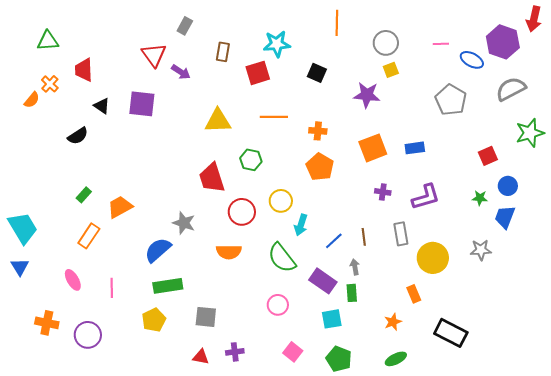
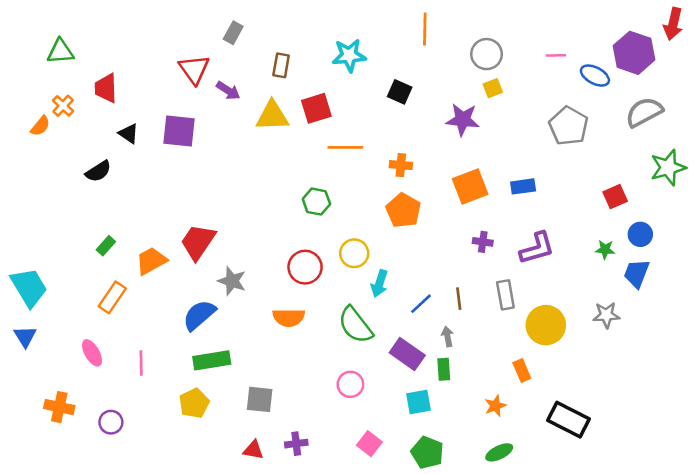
red square: (258, 73) -> (316, 108), moved
yellow triangle: (218, 121) -> (272, 116), moved
red trapezoid: (212, 178) -> (198, 242), moved, turned 52
purple circle: (88, 335) -> (111, 422), size x0.7

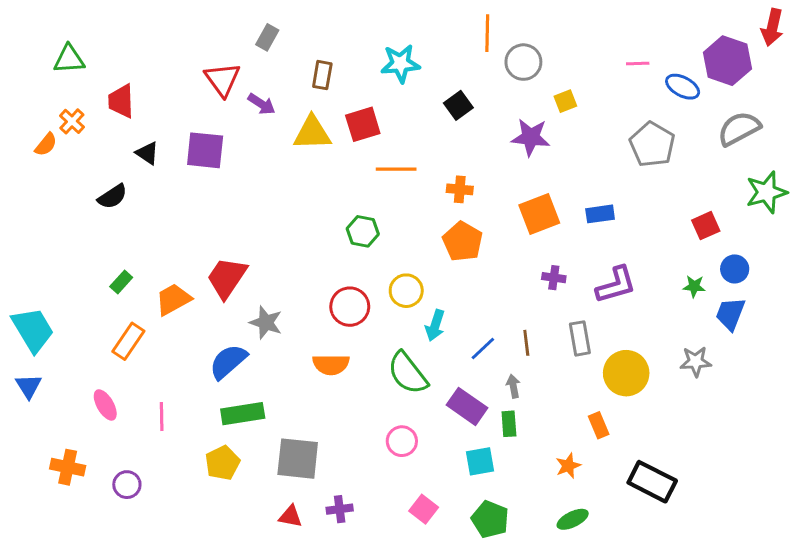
gray circle: (487, 54) -> (523, 62), moved
black square: (400, 92) -> (458, 105), turned 30
gray square: (260, 399) -> (298, 459), size x1.4

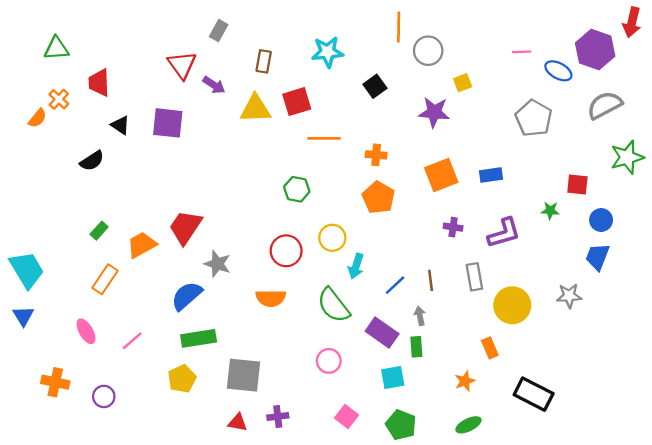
red square: (706, 226) -> (577, 184), turned 30
green star: (694, 286) -> (550, 211), moved
pink line: (162, 417) -> (132, 341), turned 50

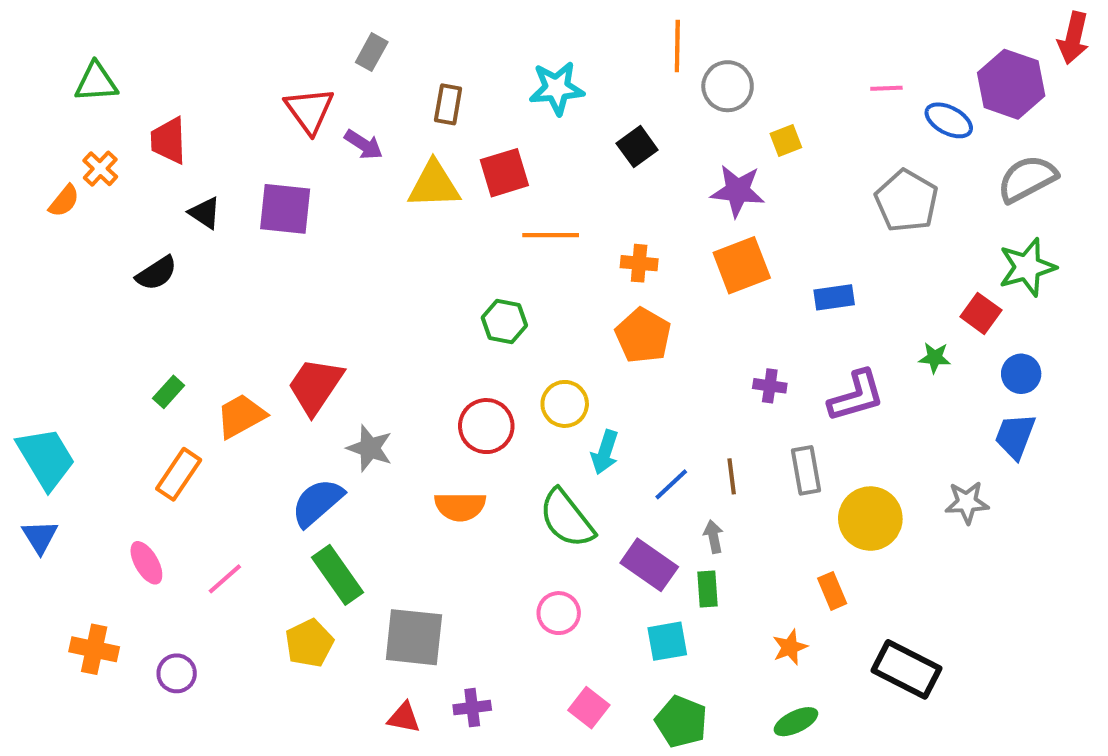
green star: (627, 157) -> (1027, 267), moved
orange square: (441, 175) -> (742, 265), moved
red square: (577, 184) -> (981, 313), turned 30
green rectangle: (199, 338) -> (337, 575), turned 64

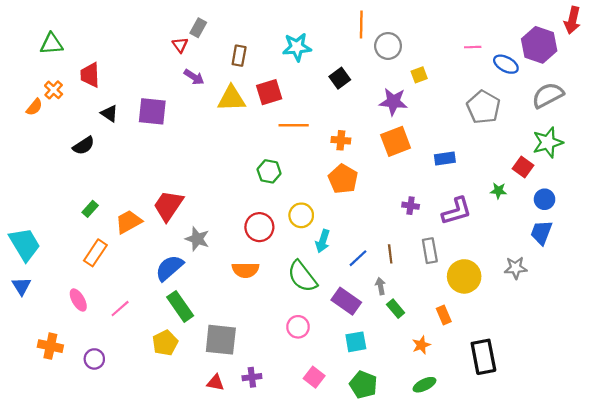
red triangle: (309, 110) -> (180, 45), moved, size x0.6
green rectangle: (707, 589) -> (396, 309), moved, turned -36
black rectangle: (907, 669) -> (483, 357), turned 52

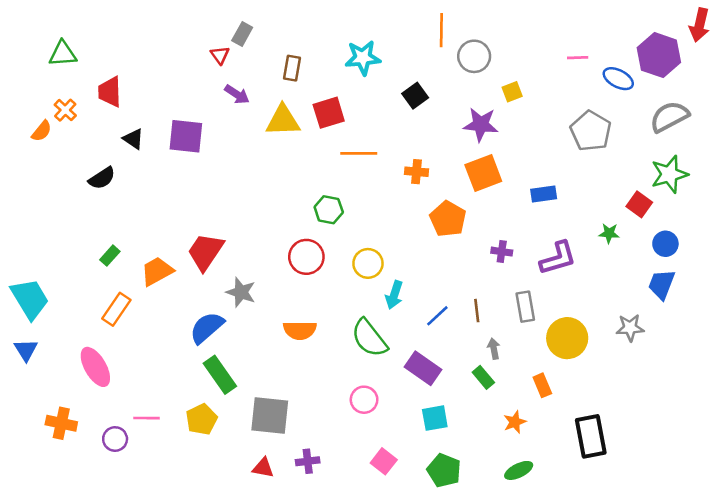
orange pentagon: (343, 179) -> (448, 219), moved
red circle: (259, 227) -> (306, 257), moved
gray arrow: (381, 286) -> (494, 349), moved
pink ellipse: (78, 300) -> (95, 367), size x1.4
pink line: (120, 309) -> (146, 418), moved, turned 42

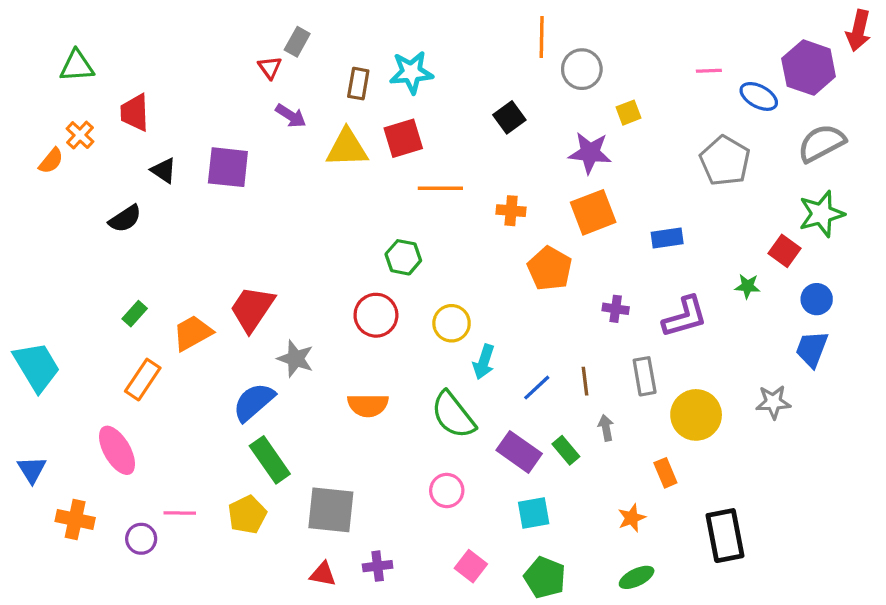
cyan star: (363, 58) -> (411, 72), moved
blue triangle: (26, 350) -> (32, 470), moved
green rectangle: (483, 377) -> (566, 450), moved

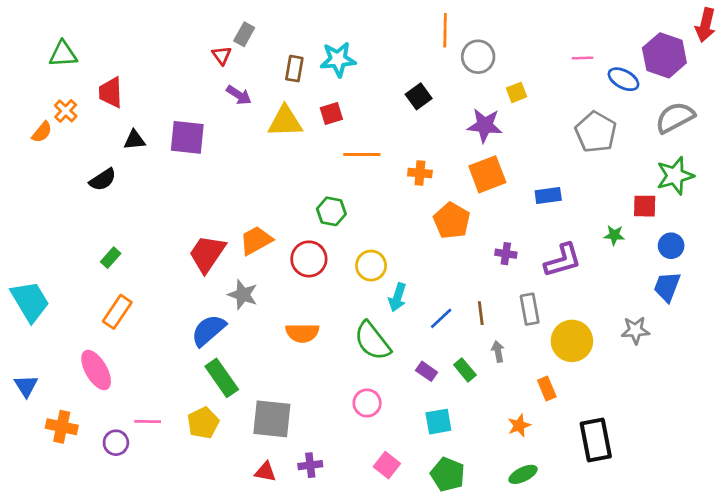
red square: (403, 138) -> (331, 114), size x0.7
black triangle: (164, 170) -> (134, 140), turned -40
red square: (784, 251) -> (645, 206), turned -35
orange trapezoid: (193, 333) -> (256, 240), moved
purple rectangle: (519, 452) -> (427, 371), size x0.6

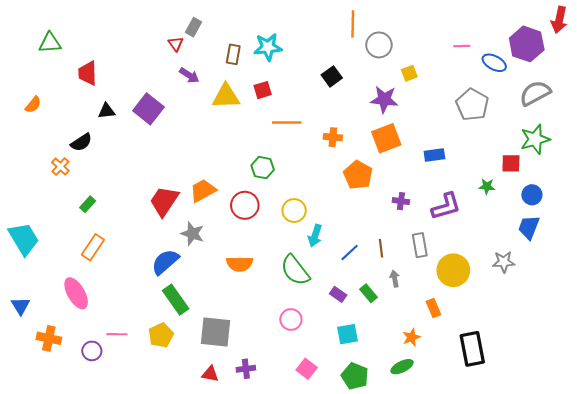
orange cross: (66, 111) -> (60, 167), moved
purple square: (187, 137) -> (148, 109), turned 32
green ellipse: (523, 474) -> (402, 367), moved

